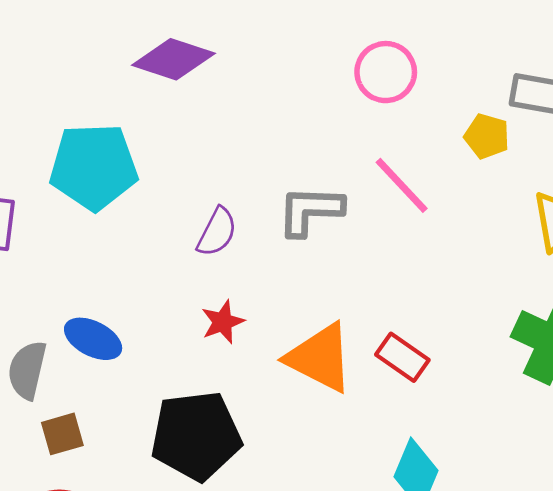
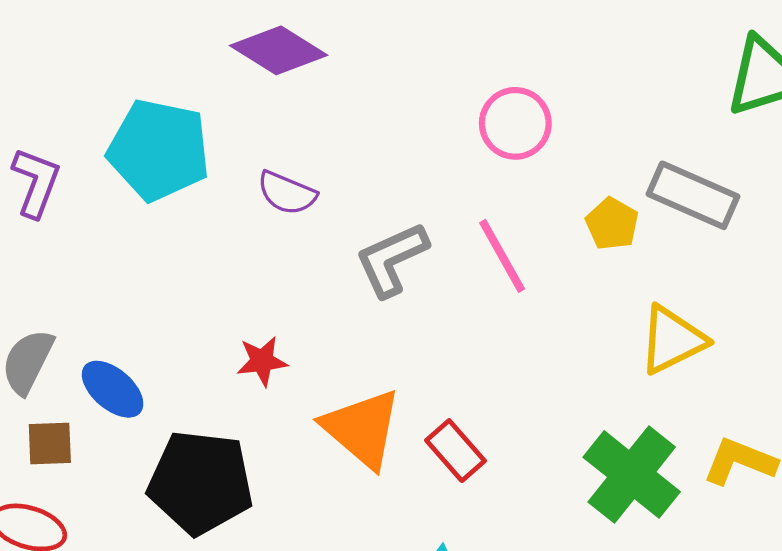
gray L-shape: (310, 211) -> (392, 259), turned -40
purple semicircle: (217, 232) -> (287, 193), moved, turned 72
blue ellipse: (93, 339) -> (113, 389), moved

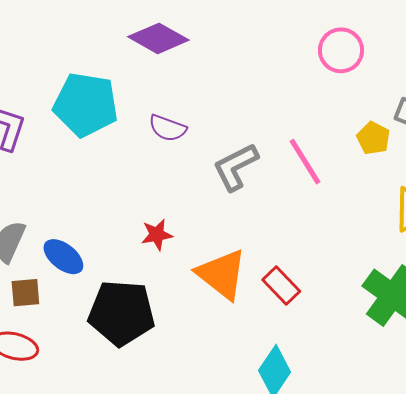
pink circle: (515, 123) -> (341, 50), moved

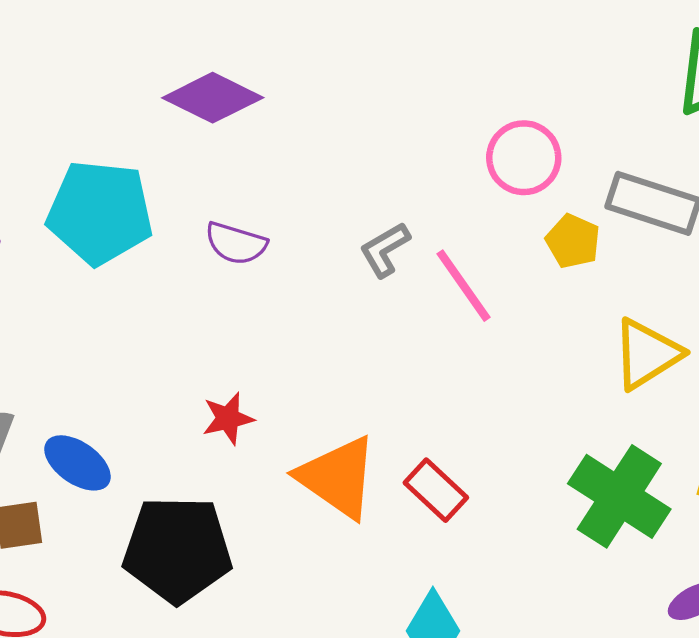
pink circle: (341, 50) -> (524, 158), moved
gray L-shape: (236, 167) -> (385, 250), moved, size x0.7

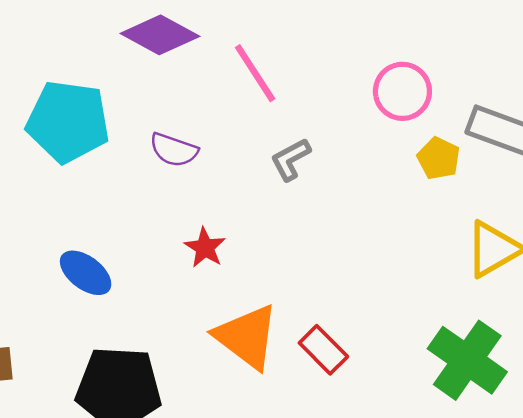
pink line: (463, 286) -> (255, 73), moved
red star: (228, 418) -> (205, 248), moved, turned -30
blue ellipse: (77, 463) -> (86, 273), moved

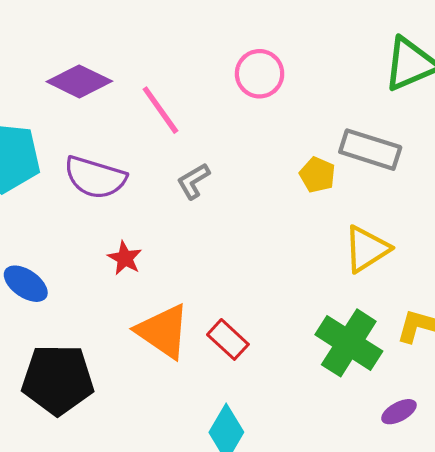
pink circle: (402, 91) -> (260, 74), moved
purple semicircle: (174, 150) -> (95, 177), size x1.5

